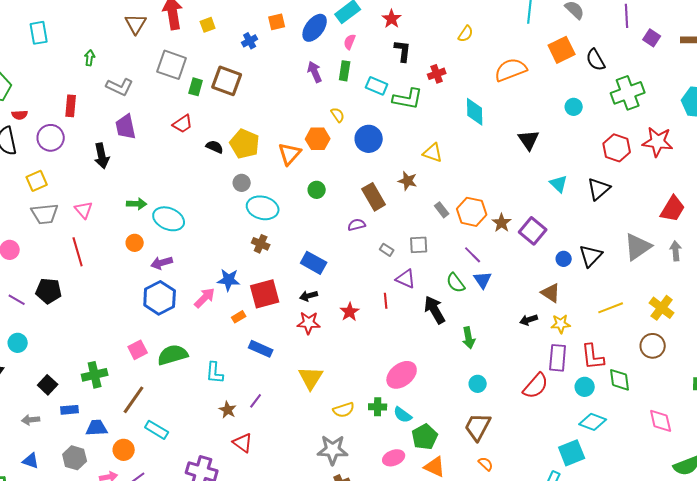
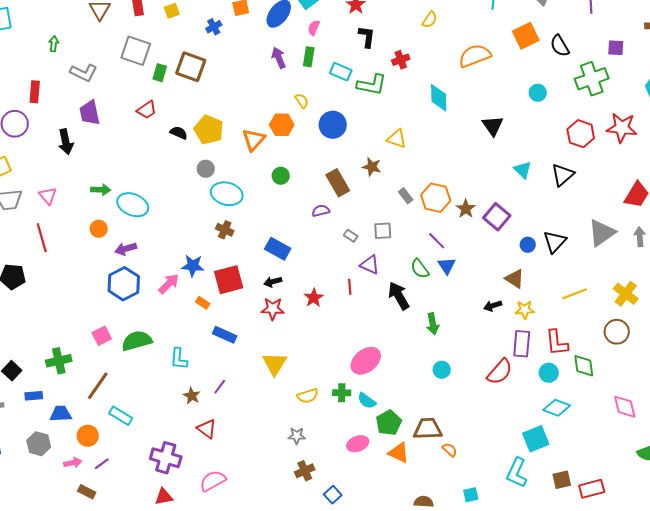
purple square: (652, 38) -> (616, 48), moved, turned -30
orange rectangle: (239, 317) -> (203, 303), turned 64
brown trapezoid: (478, 427) -> (428, 429), moved, turned 60
gray star: (333, 450) -> (297, 436), size x0.6

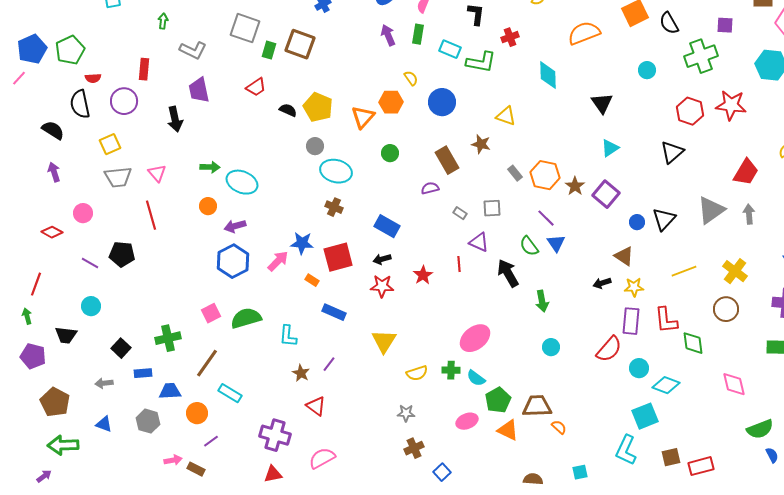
cyan triangle: (523, 170) -> (610, 148), moved, turned 42
cyan circle: (549, 373) -> (639, 368), moved
pink arrow: (73, 463) -> (173, 460), moved

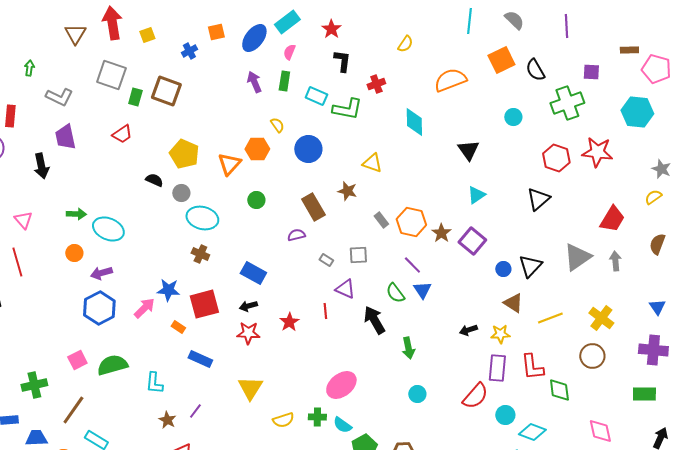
black semicircle: (288, 110) -> (154, 180), moved
brown triangle: (624, 256) -> (513, 303), moved

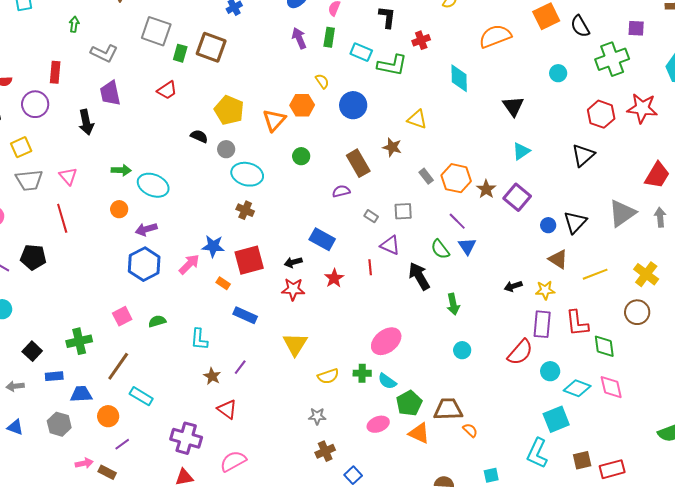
blue rectangle: (253, 273) -> (322, 239), moved
green semicircle: (112, 365) -> (157, 321), size x0.6
pink diamond: (600, 431) -> (611, 387), moved

